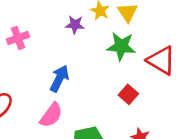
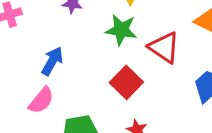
red square: (128, 94) -> (126, 82), size x1.5

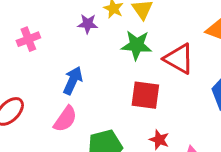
red square: (126, 82) -> (145, 95), turned -32

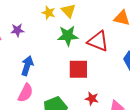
purple star: (88, 24) -> (17, 30), moved

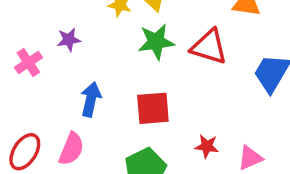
red square: (78, 69) -> (153, 108), moved
pink semicircle: (25, 93) -> (71, 149), moved

